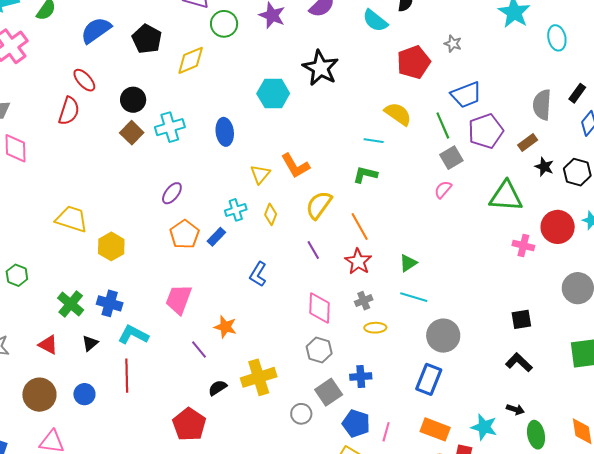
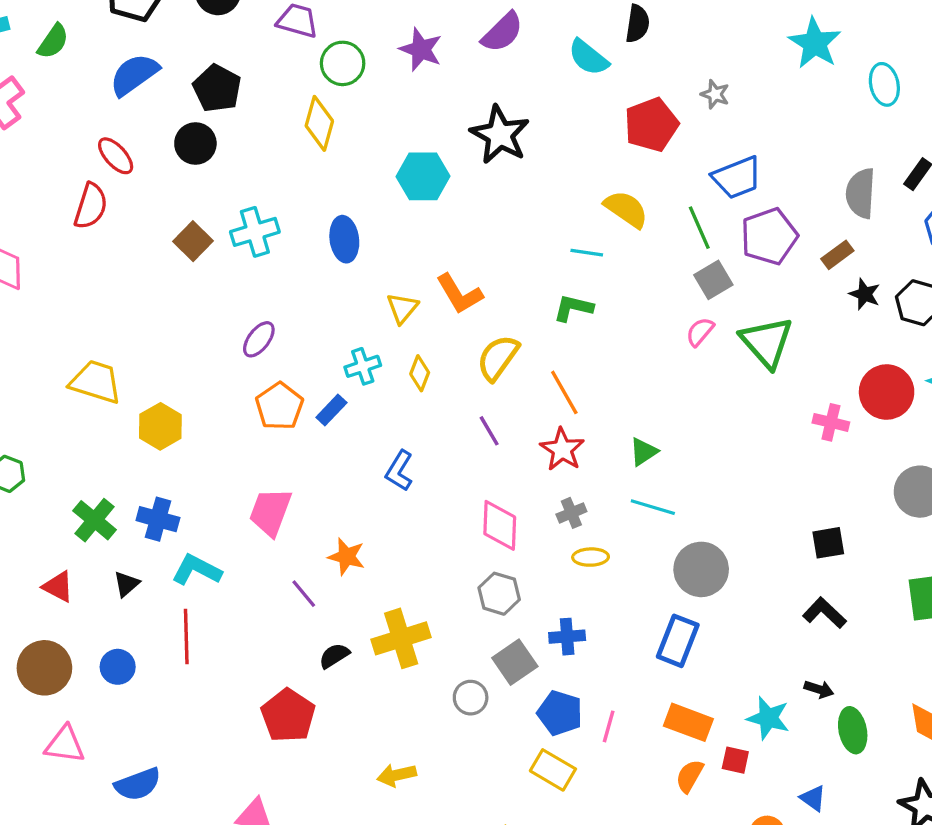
yellow diamond: (191, 60) -> (319, 123), moved, turned -52
black circle: (133, 100) -> (195, 143), moved
green triangle: (506, 196) -> (767, 342), moved, turned 45

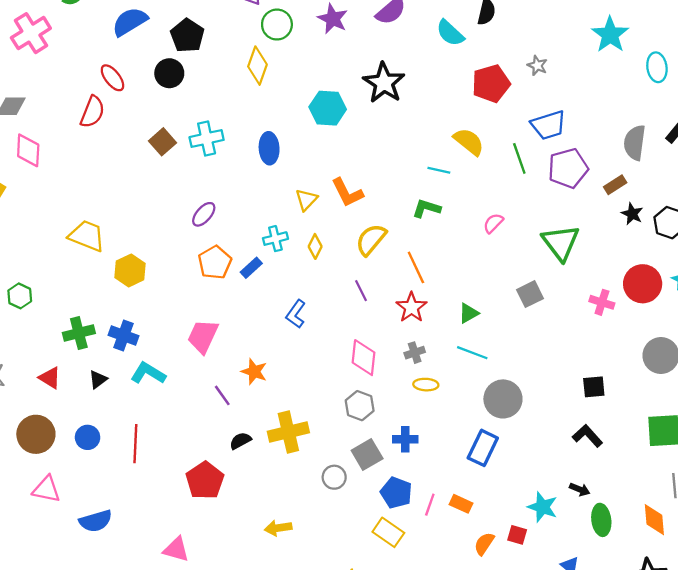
gray square: (713, 280) -> (530, 294), moved
pink semicircle: (700, 332) -> (493, 223), moved
green cross: (95, 520) -> (79, 333), turned 32
red line: (186, 637) -> (135, 444), moved
orange rectangle: (688, 722) -> (461, 504), moved, size x0.7

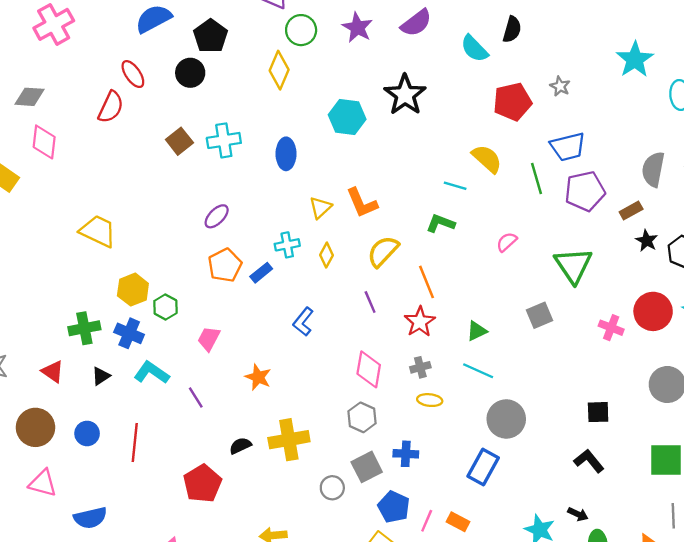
yellow hexagon: (130, 270) -> (133, 290), moved
green hexagon: (20, 296) -> (165, 307), moved
pink trapezoid: (203, 336) -> (209, 339), size x0.7
purple line: (222, 395) -> (196, 397), moved

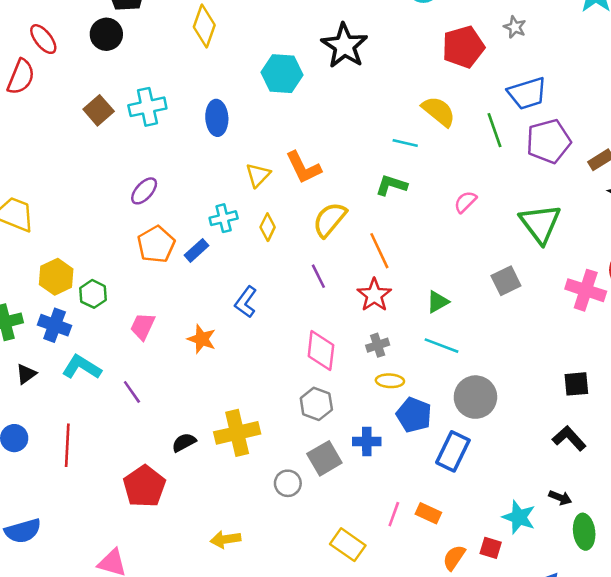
pink cross: (611, 328) -> (586, 290), size x1.4
orange star: (258, 377) -> (202, 339), moved
blue pentagon: (394, 507) -> (414, 415), moved

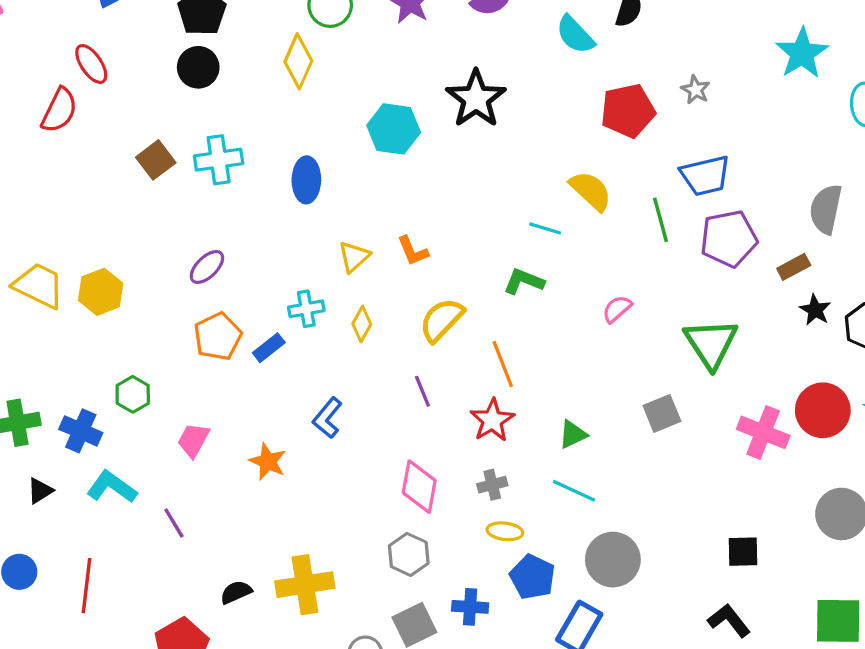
black circle: (106, 34) -> (198, 67), moved
orange L-shape: (303, 167) -> (413, 251), size x0.7
yellow hexagon: (56, 277) -> (101, 292), moved

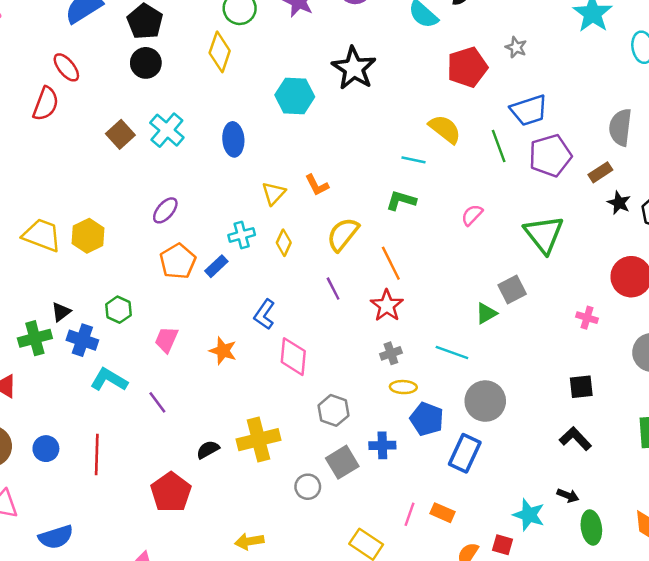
cyan cross: (219, 160) -> (167, 130), turned -36
pink cross: (763, 432) -> (587, 318), moved, size x0.6
green triangle: (573, 434) -> (486, 313), moved
pink diamond: (419, 487) -> (293, 357), moved
black triangle: (40, 491) -> (61, 312), moved

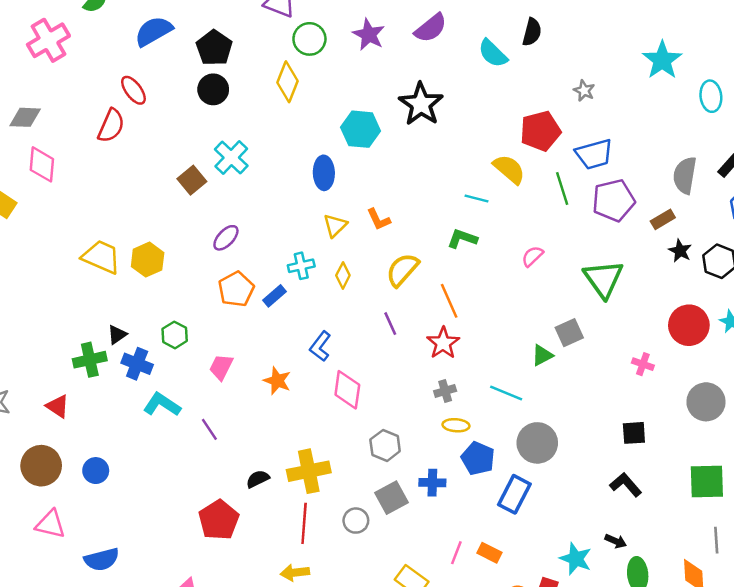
red pentagon: (467, 67) -> (540, 131), moved
brown square: (120, 134) -> (192, 180), moved
blue ellipse: (233, 139) -> (324, 173), moved
red line: (97, 454) -> (304, 523), moved

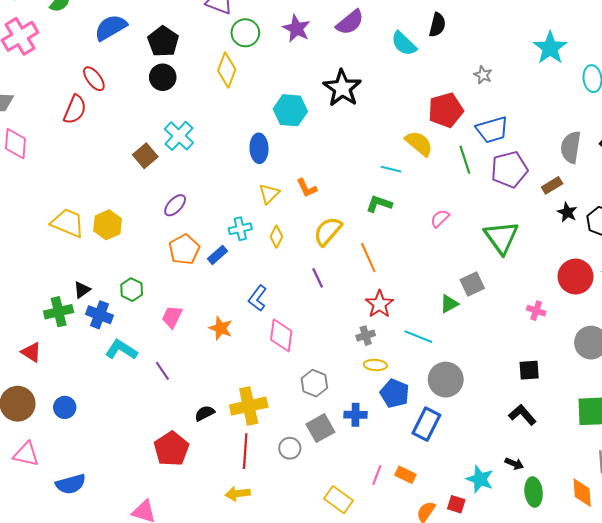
red star: (443, 343) -> (379, 304), moved

